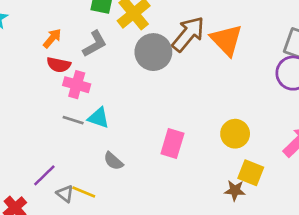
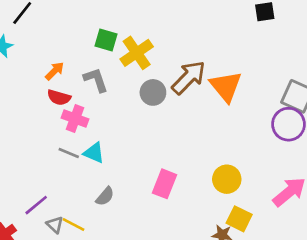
gray L-shape: (95, 44) -> (96, 80), turned -84
gray circle: (153, 52) -> (153, 92), size x0.7
gray semicircle: (113, 161) -> (105, 196), turned -96

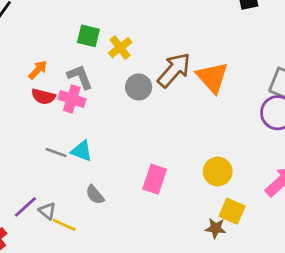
yellow cross: (137, 53) -> (120, 48), size x0.7
pink cross: (75, 118) -> (72, 99), moved
gray semicircle: (105, 196) -> (95, 195), turned 102
gray triangle: (55, 225) -> (47, 211), moved

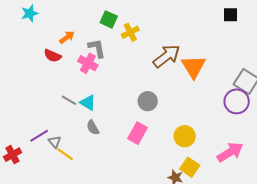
gray circle: (139, 87) -> (148, 101), moved
red semicircle: (43, 97) -> (52, 56), moved
gray semicircle: (95, 195) -> (93, 127), moved

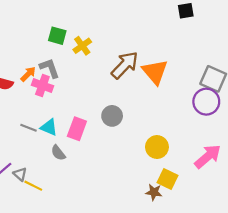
orange arrow: (67, 37) -> (28, 74), moved
pink rectangle: (138, 133) -> (77, 129), moved

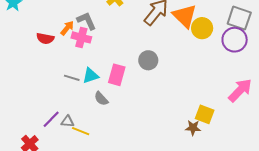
cyan triangle: (49, 127) -> (91, 76), turned -36
yellow circle: (157, 147) -> (202, 28), moved
gray triangle: (20, 174) -> (68, 121), turned -32

